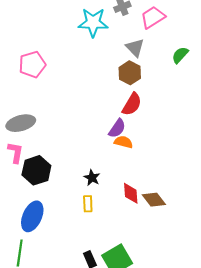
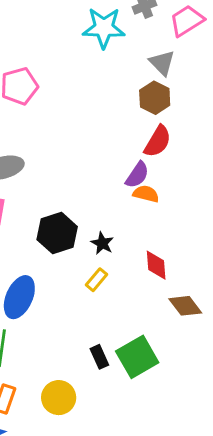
black hexagon: (36, 170) -> (57, 233), moved
brown diamond: (154, 200) -> (185, 306), moved
yellow rectangle: (88, 204) -> (96, 280), turned 42

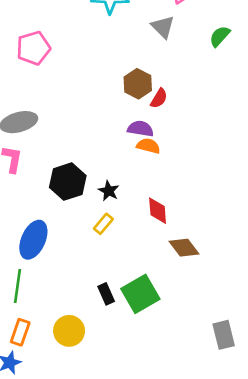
brown hexagon: (155, 98) -> (138, 84), moved
red semicircle: (158, 141) -> (159, 98), size x0.7
purple semicircle: (137, 175) -> (140, 129), turned -115

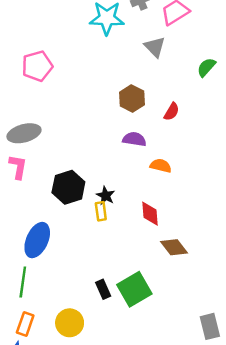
green semicircle: (220, 36) -> (206, 67), moved
red semicircle: (159, 98) -> (172, 112), moved
orange semicircle: (148, 146) -> (161, 166), moved
yellow rectangle: (103, 224) -> (101, 211), moved, turned -48

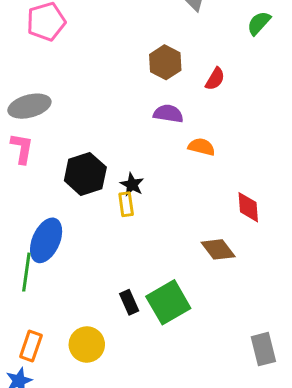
red diamond: (150, 214) -> (248, 207), moved
green line: (23, 282) -> (26, 272), moved

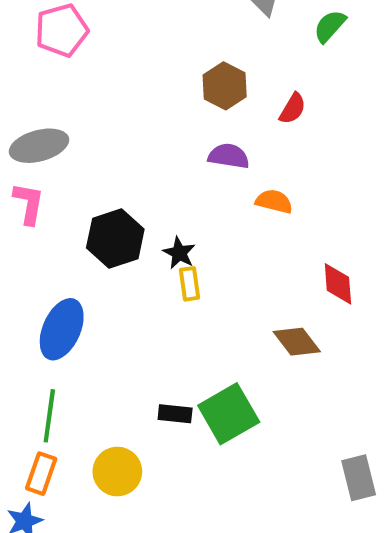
green semicircle: (259, 23) -> (330, 26), moved
yellow rectangle: (126, 204) -> (190, 284), moved
green line: (26, 272) -> (49, 416), moved
black rectangle: (129, 302) -> (175, 414), turned -60

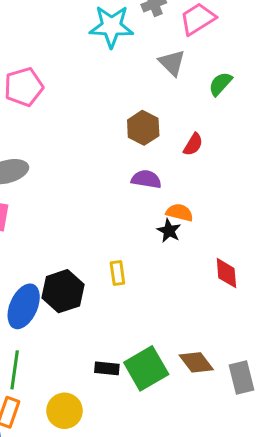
black hexagon: (115, 238) -> (63, 291), moved
black star: (179, 253) -> (169, 231), moved
brown diamond: (297, 342) -> (196, 362), moved
gray rectangle: (359, 478) -> (242, 377), moved

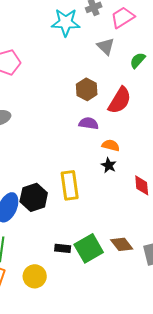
red semicircle: (193, 144) -> (120, 100), size x1.8
black star: (169, 231) -> (109, 165), moved
yellow rectangle: (117, 273) -> (70, 185), size x1.8

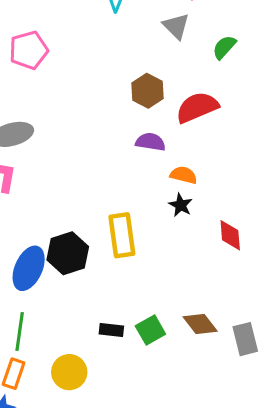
red semicircle: (120, 100) -> (197, 107), turned -144
green square: (89, 248) -> (150, 330), size x0.7

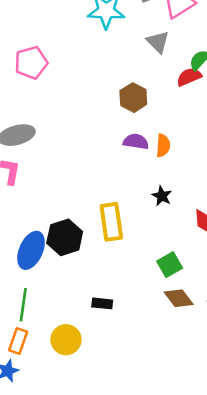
red semicircle: (197, 107) -> (189, 77), moved, size x0.7
orange semicircle: (184, 175) -> (163, 145), moved, turned 80
green square: (150, 330) -> (170, 265), moved

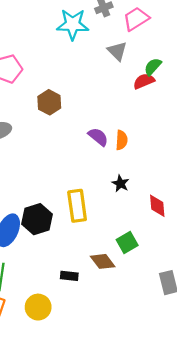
brown hexagon: (133, 98) -> (49, 102), moved
purple semicircle: (136, 142) -> (98, 137), turned 30
brown diamond: (179, 298) -> (103, 261), moved

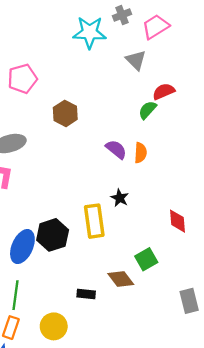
green semicircle: (153, 67) -> (147, 110), moved
black star: (120, 184) -> (120, 198), moved

